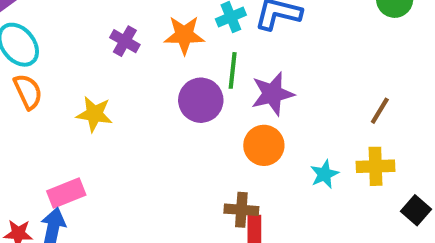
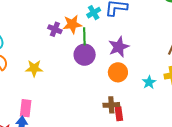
purple cross: (125, 41) -> (55, 29), moved
green line: (233, 70) -> (84, 36), moved
pink rectangle: (66, 193) -> (26, 108), turned -54

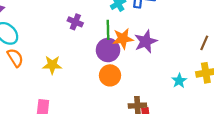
orange star: (72, 24) -> (123, 39), moved
orange circle: (118, 72) -> (110, 75), moved

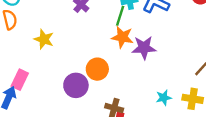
green line: (108, 30) -> (120, 16), moved
purple circle: (108, 50) -> (76, 85), moved

